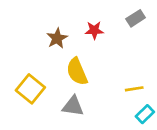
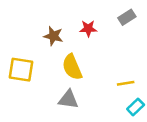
brown star: (57, 38) -> (53, 36), turned -30
yellow square: (30, 89) -> (21, 70), moved, turned -30

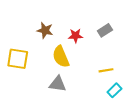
gray rectangle: (127, 17) -> (105, 30), moved
red star: (88, 29) -> (76, 36), moved

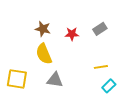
yellow semicircle: (61, 57) -> (44, 54), moved
yellow square: (18, 59) -> (17, 79), moved

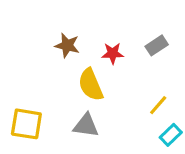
yellow semicircle: (44, 54) -> (91, 85), moved
yellow line: (101, 67) -> (158, 105), turned -40

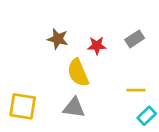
yellow line: (158, 105) -> (136, 90), turned 48

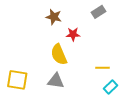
brown star: (58, 39) -> (54, 17), moved
gray rectangle: (135, 39) -> (98, 12), moved

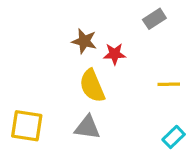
brown star: (54, 17) -> (84, 41), moved
yellow line: (102, 68) -> (169, 84), moved

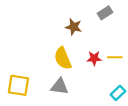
brown star: (84, 41) -> (74, 27), moved
red star: (115, 54) -> (94, 58), moved

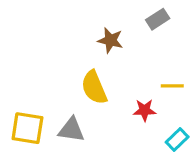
red star: (94, 58) -> (145, 110), moved
gray triangle: (60, 86) -> (71, 130), moved

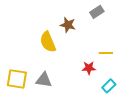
yellow semicircle: (94, 87) -> (48, 42), moved

